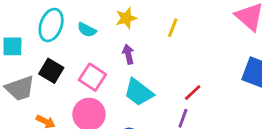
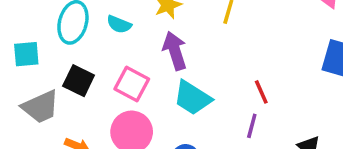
purple arrow: (128, 54) -> (175, 51), size x1.5
red line: (193, 92) -> (261, 92), turned -66

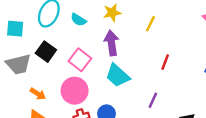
red line: (261, 92) -> (165, 62), moved, turned 35

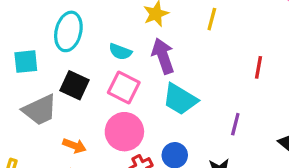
cyan semicircle: (78, 20) -> (120, 52), moved
red line: (165, 62) -> (259, 67), moved

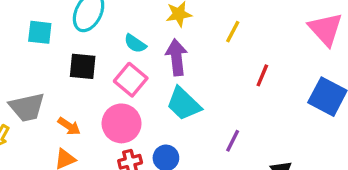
red line: (259, 67) -> (262, 75), moved
black square: (75, 85) -> (83, 66), turned -32
gray trapezoid: (40, 110) -> (27, 107), moved

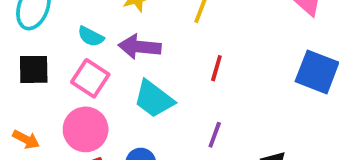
purple arrow: (176, 57) -> (140, 47), turned -72
red line: (262, 75) -> (216, 68), moved

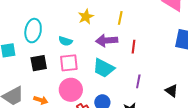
purple arrow: (140, 47) -> (107, 41), moved
pink square: (90, 78) -> (69, 63), turned -30

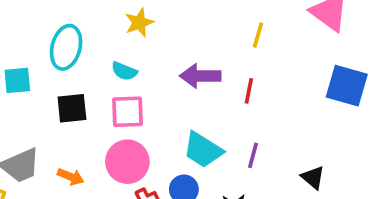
yellow star: (86, 17) -> (139, 23), moved
yellow line: (120, 18) -> (258, 35), moved
cyan trapezoid: (104, 68) -> (203, 150), moved

